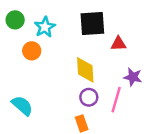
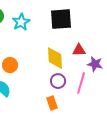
red triangle: (119, 44) -> (79, 50), moved
orange circle: (32, 51) -> (10, 65), moved

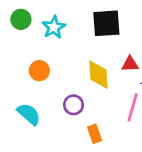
orange circle: (10, 65) -> (39, 71), moved
purple circle: (58, 81) -> (74, 105), moved

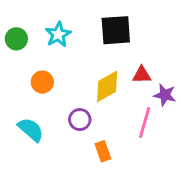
green circle: (21, 19) -> (16, 39), moved
yellow diamond: (99, 75) -> (107, 86), turned 64

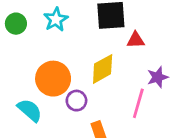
red triangle: (142, 75) -> (136, 40), moved
orange circle: (42, 82) -> (53, 79), moved, size x1.6
purple star: (165, 95) -> (158, 77), turned -30

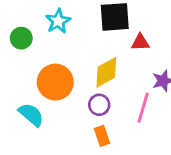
green circle: (16, 24) -> (21, 38), moved
purple circle: (76, 101) -> (99, 105), moved

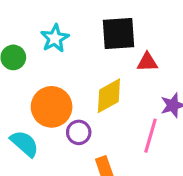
purple circle: (99, 105) -> (79, 132), moved

